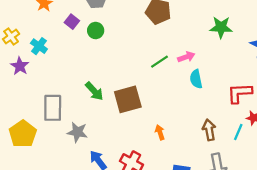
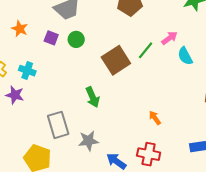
green arrow: (94, 91) -> (93, 97), turned 36
brown square: (128, 99) -> (116, 60), moved
orange arrow: (160, 132) -> (155, 118), moved

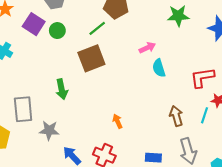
purple square: (51, 38) -> (34, 24), size x1.5
green line: (146, 50) -> (97, 28), moved

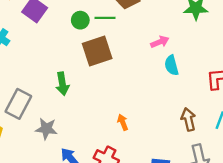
green line: (97, 28) -> (105, 18), turned 36
green circle: (57, 31) -> (80, 20), moved
gray rectangle: (23, 109) -> (18, 104), turned 30

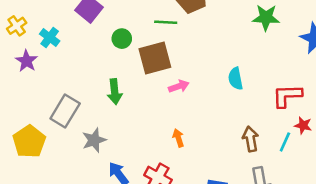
green circle: (80, 20) -> (122, 39), moved
pink arrow: (160, 42) -> (179, 86), moved
gray star: (46, 129) -> (94, 140), turned -30

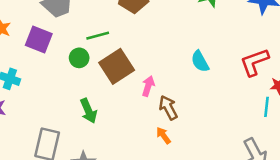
green line: (166, 22) -> (98, 36), moved
pink arrow: (179, 86) -> (148, 86), turned -36
brown arrow: (251, 139) -> (168, 108), moved

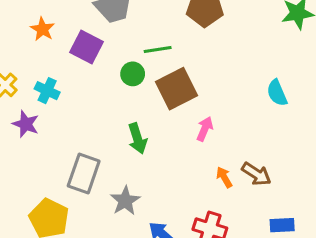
pink arrow: (148, 86) -> (205, 129), moved
brown arrow: (168, 108) -> (256, 174), moved, turned 145

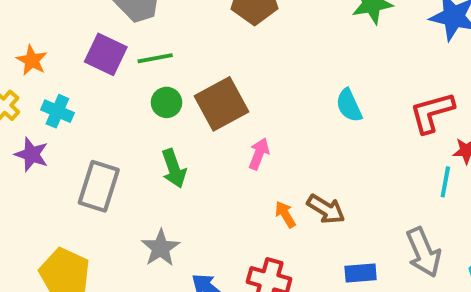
orange star: (42, 29) -> (32, 60), moved
green line: (158, 50) -> (155, 58), moved
green circle: (133, 74) -> (167, 102), moved
gray rectangle: (84, 174) -> (99, 186), moved

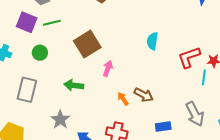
green circle: (167, 102) -> (40, 53), moved
cyan semicircle: (349, 105) -> (152, 41), turned 36
red L-shape: (432, 112) -> (189, 57), moved
green arrow: (174, 168) -> (74, 85), moved, turned 120

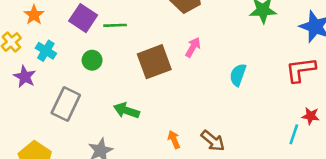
red L-shape: (189, 57) -> (301, 70), moved
pink arrow: (108, 69) -> (193, 47), moved
orange arrow: (123, 99) -> (174, 140), moved

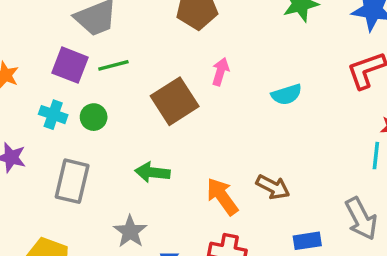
cyan cross: (46, 51) -> (53, 115), moved
cyan semicircle: (238, 75) -> (287, 94), turned -115
orange arrow: (174, 140) -> (222, 196), size x1.6

